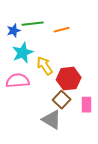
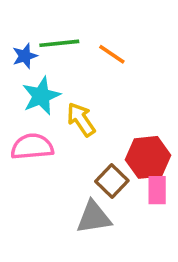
orange line: (62, 30) -> (112, 54), turned 49
red hexagon: (69, 79) -> (148, 157), moved
gray triangle: (52, 120) -> (94, 217), turned -40

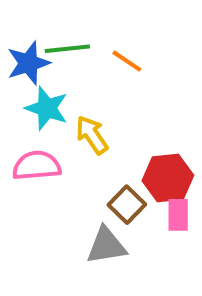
blue star: (25, 56) -> (28, 63), size x1.5
cyan star: (41, 96) -> (47, 108), turned -30

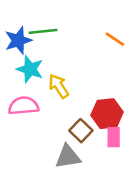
orange line: (127, 61) -> (115, 39), moved

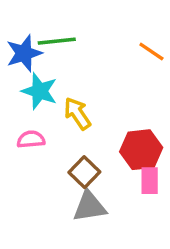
pink semicircle: (23, 106) -> (31, 139), size x0.7
brown square: (81, 131) -> (84, 172), moved

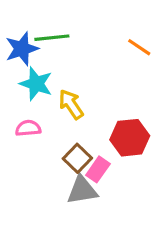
pink rectangle: (150, 181) -> (98, 169), moved, turned 35

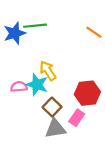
cyan star: (36, 84) -> (37, 85), moved
pink rectangle: (98, 169) -> (77, 118), moved

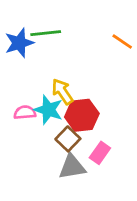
red hexagon: (87, 93) -> (82, 115), moved

